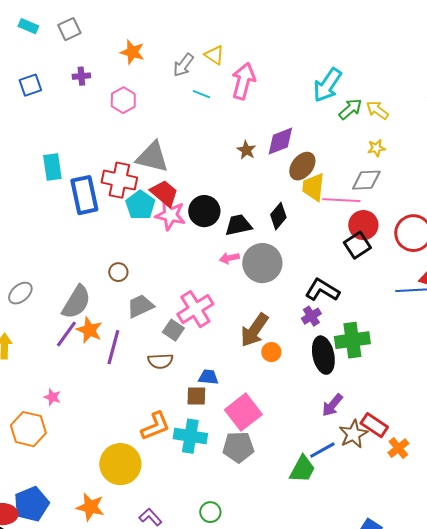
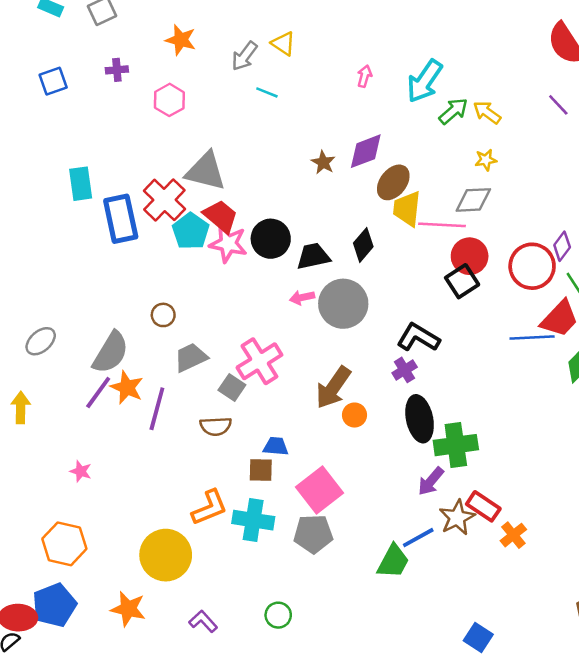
pink arrow: (243, 81) -> (365, 76), moved, size x0.5
red cross: (119, 180) -> (164, 200), turned 32
green cross: (352, 340) -> (456, 445), moved
orange hexagon: (28, 429) -> (64, 544), moved

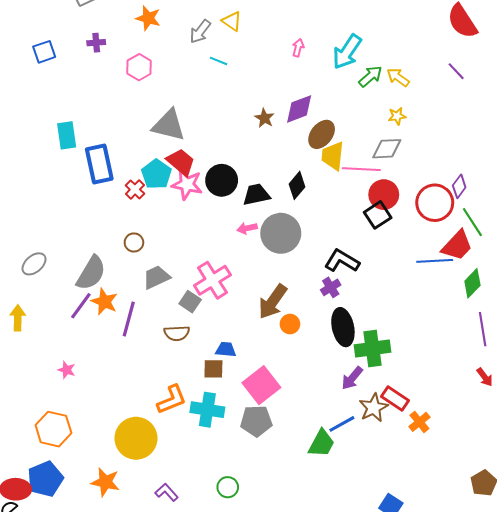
red cross: (164, 200) -> (135, 189), moved, size x0.6

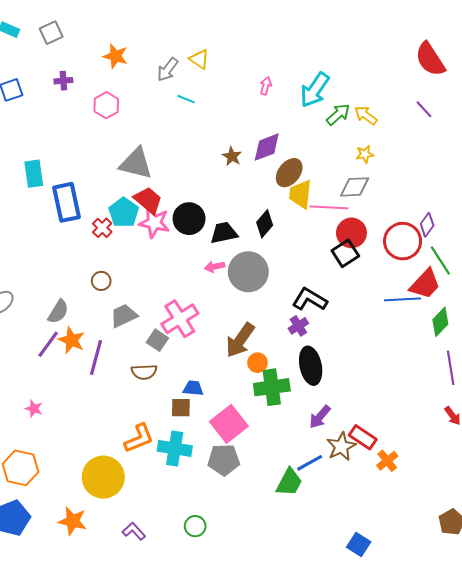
gray semicircle: (91, 273) -> (58, 312), size x0.7
green cross: (373, 349) -> (272, 387), moved

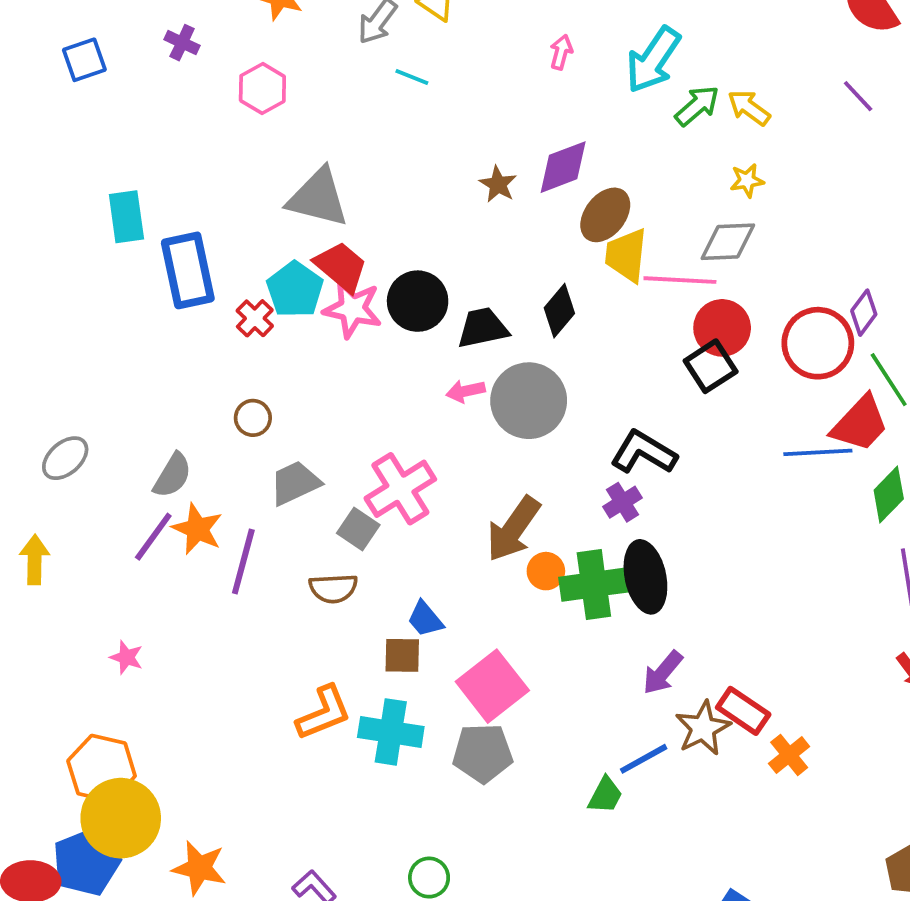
purple cross: (63, 81) -> (182, 43), turned 30
green cross: (272, 387) -> (594, 585), moved
blue trapezoid: (193, 388) -> (425, 619), turned -135
yellow circle: (103, 477) -> (121, 818), moved
green trapezoid: (289, 482) -> (605, 795), size x0.7

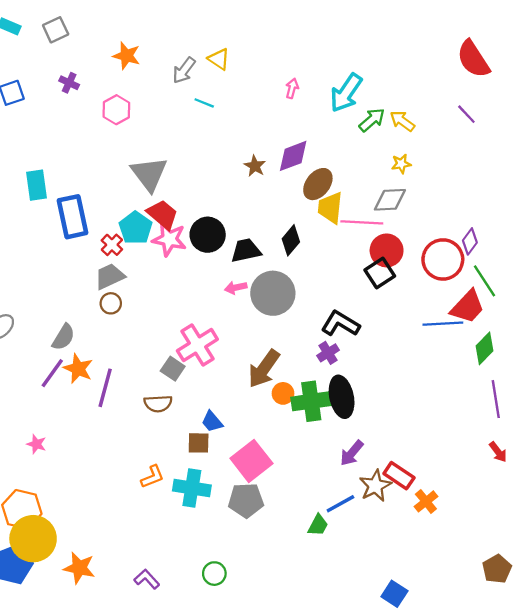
gray triangle: (318, 198) -> (149, 174), turned 39
gray trapezoid: (295, 483) -> (110, 276), moved
orange L-shape: (324, 713) -> (152, 477), size x0.7

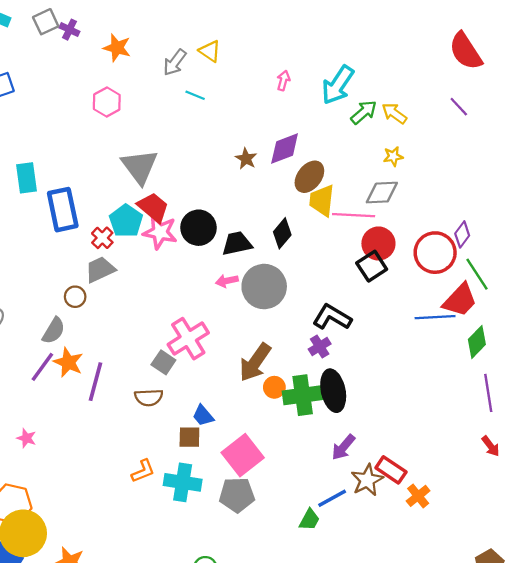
purple cross: (69, 83) -> (69, 30), moved
brown circle: (111, 303) -> (75, 297), moved

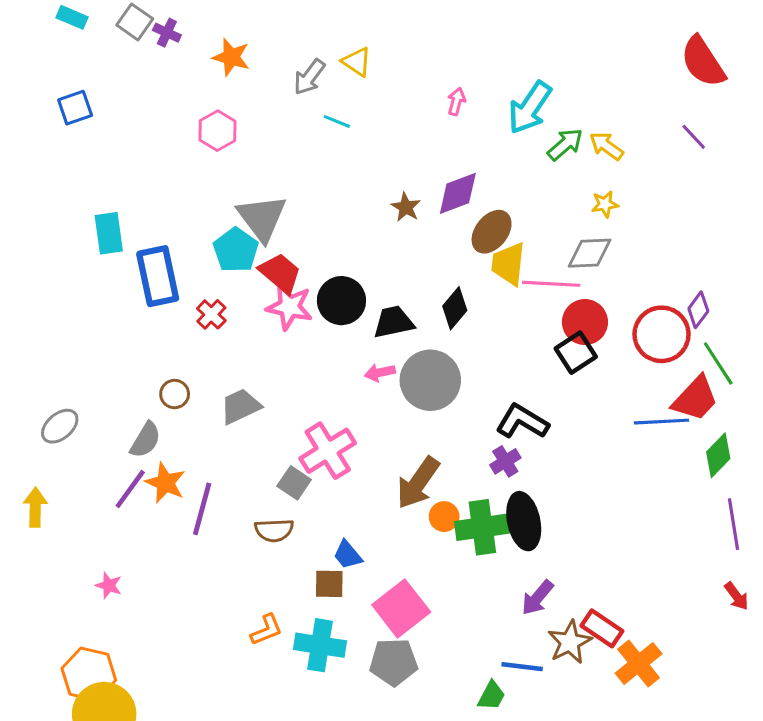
gray square: (46, 22) -> (135, 22), turned -30
cyan pentagon: (126, 221) -> (236, 250), moved
gray trapezoid: (100, 270) -> (240, 406), moved
orange cross: (418, 496) -> (639, 664), size x1.4
blue line: (332, 498) -> (522, 667), turned 36

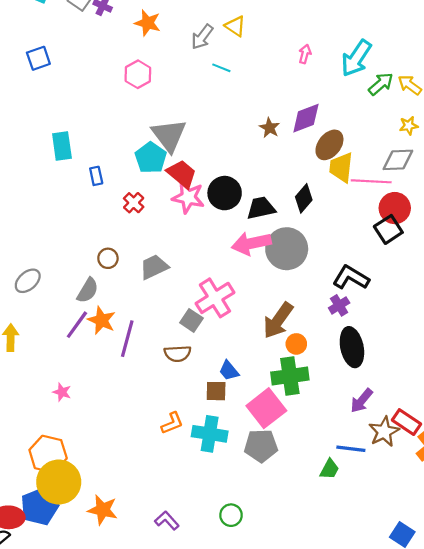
blue rectangle: (158, 276) -> (96, 176), size x0.5
pink arrow: (380, 373) -> (251, 243), size x1.8
green cross: (482, 527) -> (290, 376), moved

